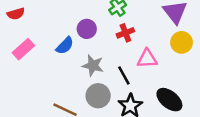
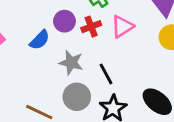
red cross: (125, 33) -> (91, 27), moved
pink triangle: (147, 59) -> (122, 27), moved, turned -30

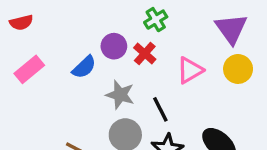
red cross: (91, 27) -> (145, 54), turned -30
pink triangle: (122, 27) -> (190, 70), moved

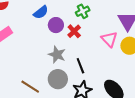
blue semicircle: (84, 67) -> (41, 12), moved
pink triangle: (190, 70) -> (109, 39), moved, turned -48

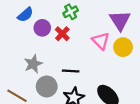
gray star: (57, 55) -> (33, 64), moved, turned 30
black line: (80, 66) -> (71, 71), turned -63

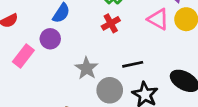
purple circle: (42, 28) -> (50, 39), moved
red cross: (62, 34) -> (111, 23), turned 32

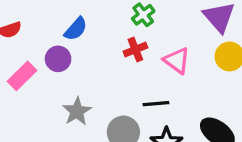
pink triangle: (158, 19) -> (177, 60), moved
gray star: (87, 68) -> (77, 111), moved

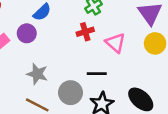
gray star: (77, 111) -> (37, 74), turned -30

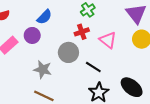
black line: (97, 74) -> (93, 67), turned 35
gray circle: (71, 93) -> (68, 52), moved

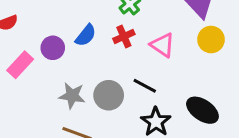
blue semicircle: (44, 17) -> (86, 35), moved
gray circle: (68, 52) -> (109, 95), moved

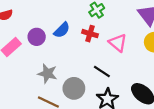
red cross: (124, 36) -> (90, 34), turned 35
gray circle: (109, 95) -> (74, 88), moved

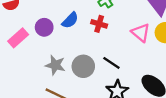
pink triangle: (118, 43) -> (141, 33), moved
gray circle: (74, 88) -> (83, 66), moved

